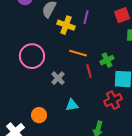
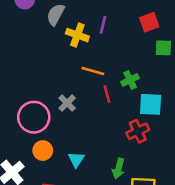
pink circle: (32, 56) -> (34, 117), moved
cyan triangle: (72, 105) -> (76, 160), moved, turned -48

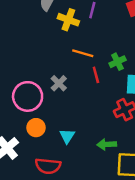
green arrow: (118, 168) -> (107, 144), turned 72

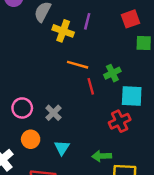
gray cross: (59, 83) -> (53, 113), moved
pink circle: (28, 96) -> (22, 108), size x0.7

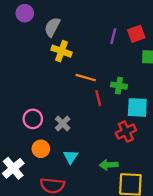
purple line: (87, 21) -> (113, 36), moved
yellow cross: (63, 31) -> (62, 51), moved
green cross: (112, 73) -> (119, 86), turned 35

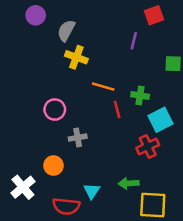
red square: (136, 34) -> (154, 15), moved
cyan square: (137, 107) -> (160, 120), turned -30
pink circle: (33, 119) -> (55, 110), moved
gray cross: (63, 123) -> (78, 138), turned 35
cyan triangle: (71, 157) -> (92, 191), moved

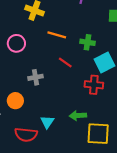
pink circle: (55, 110) -> (16, 43), moved
red line: (117, 110) -> (65, 62), moved, turned -40
red cross: (148, 146) -> (94, 85), turned 30

